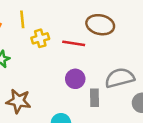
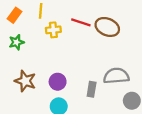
red line: (74, 43) -> (81, 22), moved
purple circle: (75, 79) -> (58, 82), moved

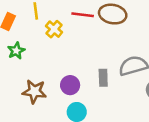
yellow cross: (53, 30) -> (54, 29), turned -32
gray rectangle: (92, 89) -> (103, 78), moved

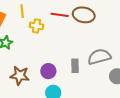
yellow cross: (54, 29) -> (36, 26), turned -32

